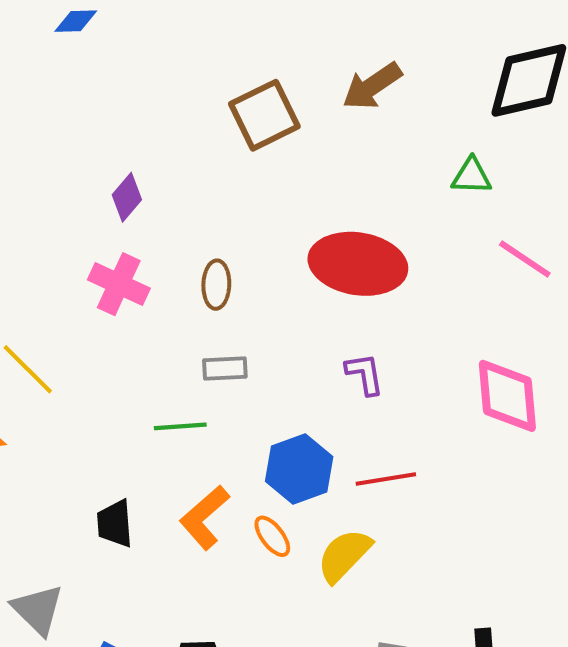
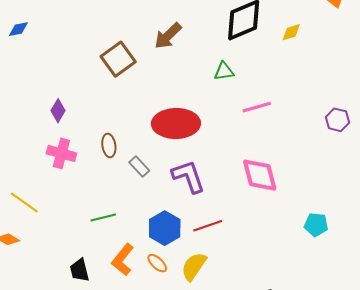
pink line: (525, 259) -> (257, 107), turned -40
gray rectangle: (225, 368) -> (139, 166), moved, turned 60
purple L-shape: (365, 374) -> (188, 176), size x1.6

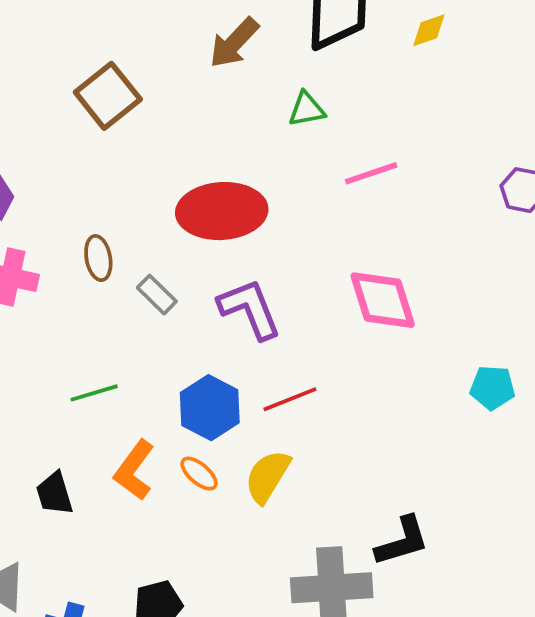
brown arrow: (168, 36) -> (234, 43), moved

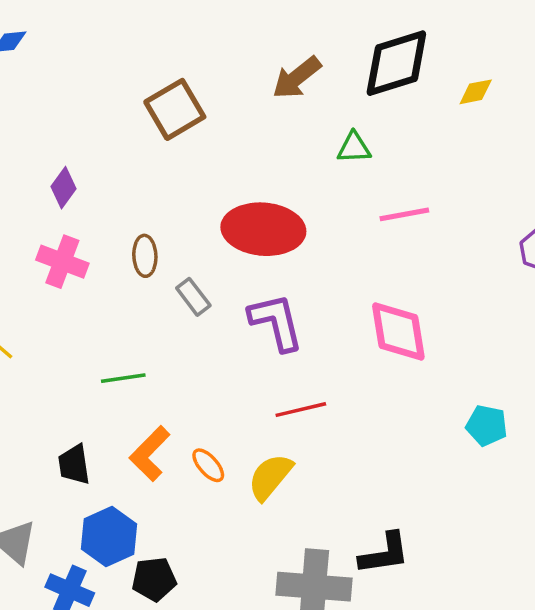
blue hexagon: (210, 408) -> (109, 536), moved

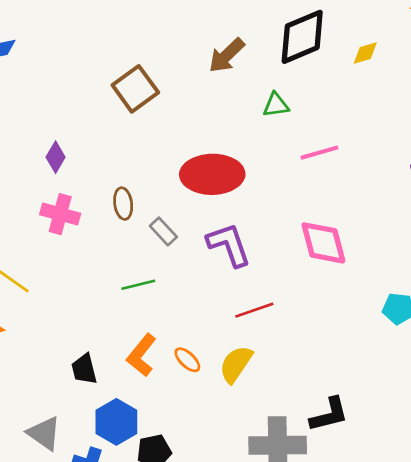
green line: (123, 378) -> (138, 285), moved

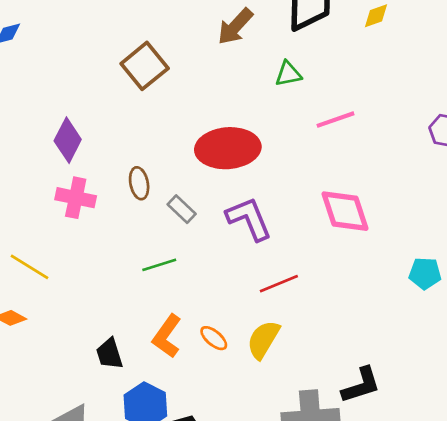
purple diamond: (56, 157) -> (68, 140), size x1.4

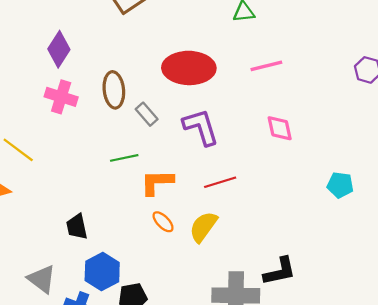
pink line: (335, 120) -> (266, 66), moved
brown ellipse: (139, 183) -> (114, 90), size x1.4
pink diamond: (345, 211) -> (280, 128), size x0.7
orange L-shape: (167, 336) -> (157, 182), moved, turned 48

